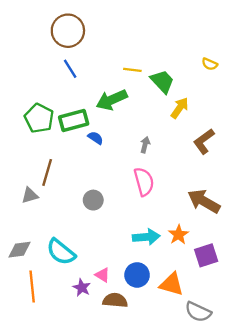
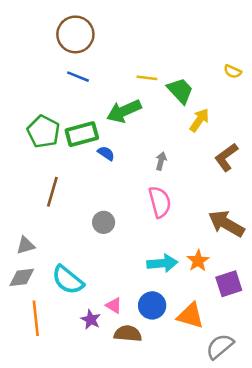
blue line: (70, 69) -> (78, 77), turned -36
gray triangle: (30, 195) -> (26, 245), moved
gray semicircle: (198, 312) -> (220, 346), turned 115

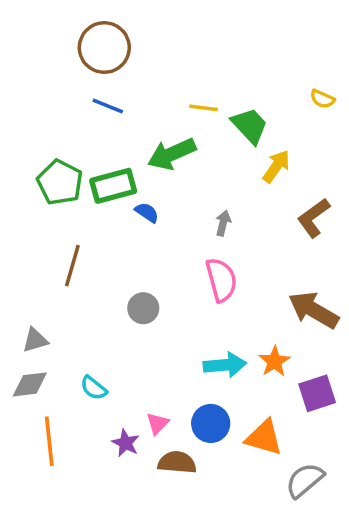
cyan semicircle: (68, 280) -> (94, 388), size x0.6
pink triangle: (114, 305) -> (157, 423), turned 42

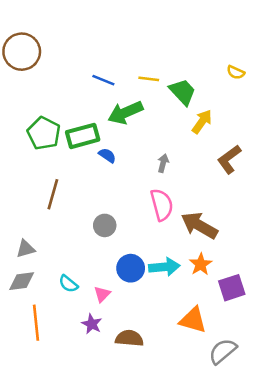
brown circle: (104, 48) -> (22, 52), moved
blue line: (108, 106) -> (103, 80), moved
brown arrow: (314, 310) -> (199, 225), moved
pink triangle: (157, 423) -> (102, 294), moved
blue circle: (211, 423) -> (131, 268), moved

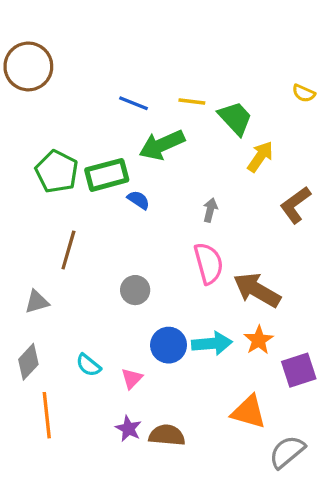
gray triangle: (26, 249) -> (37, 302), moved
gray diamond: (22, 281) -> (28, 362), turned -40
purple star: (92, 324) -> (128, 429), moved

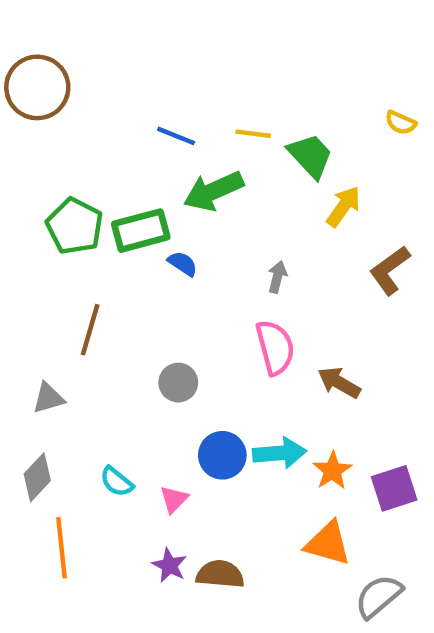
brown arrow: (257, 290) -> (339, 383), size x0.7
orange star: (259, 340) -> (332, 471), moved

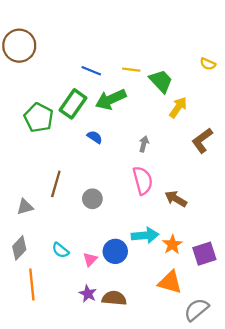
green rectangle: (141, 231) -> (73, 104), moved, turned -40
brown line: (90, 330) -> (56, 184), moved
blue circle: (222, 455) -> (115, 251), moved

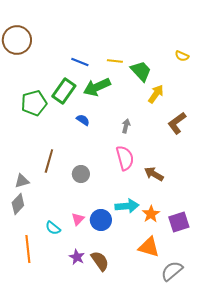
green pentagon: (39, 118) -> (34, 103), turned 30
gray diamond: (19, 248) -> (18, 204), moved
cyan semicircle: (60, 250) -> (53, 228), moved
pink triangle: (90, 259) -> (78, 219), moved
brown semicircle: (114, 298) -> (100, 261), turned 50

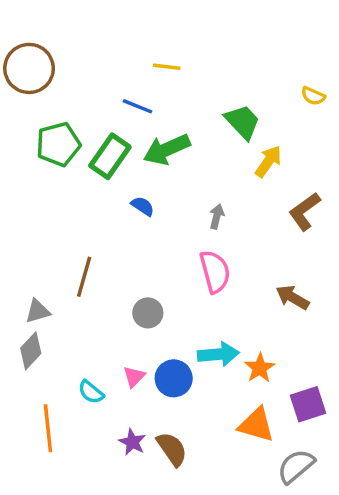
yellow line: (115, 61) -> (167, 67), moved
green pentagon: (34, 103) -> (58, 144), moved
gray circle: (81, 174) -> (148, 313), moved
brown arrow: (154, 174) -> (292, 297), moved
purple square: (179, 222) -> (308, 404), moved

